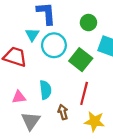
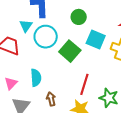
red line: (84, 93) -> (84, 84), moved
pink triangle: (19, 97) -> (11, 83), turned -40

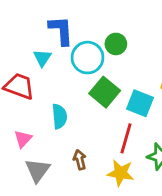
cyan circle: (46, 37) -> (87, 58), moved
cyan square: (96, 40) -> (140, 103), moved
cyan semicircle: (36, 78) -> (59, 116), moved

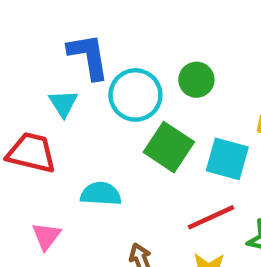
green circle: (116, 44) -> (196, 80), moved
cyan semicircle: (59, 116) -> (101, 194), turned -75
red line: (126, 138) -> (211, 217), turned 56

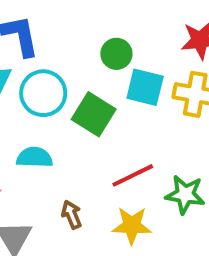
cyan circle: (135, 95) -> (43, 93), moved
cyan square: (227, 159) -> (145, 87), moved

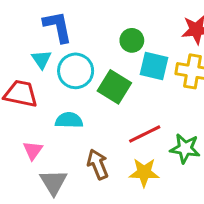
brown arrow: (72, 215) -> (98, 164), size x1.4

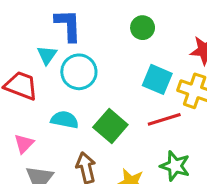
green circle: (132, 40) -> (143, 28), moved
green square: (114, 87) -> (110, 126), moved
red line: (145, 134) -> (164, 119), moved

